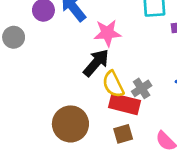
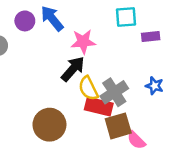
gray cross: (142, 88) -> (114, 92), size x1.5
brown square: (123, 134) -> (118, 126), moved, size x1.5

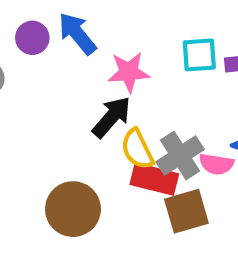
cyan square: (126, 17) -> (199, 55), moved
pink semicircle: (136, 140) -> (216, 164), moved, turned -36

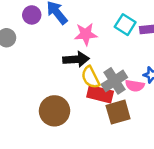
cyan square: (199, 55) -> (125, 25), turned 36
black arrow: (112, 117) -> (76, 59), turned 45

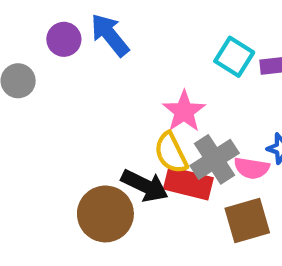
pink star: (86, 34) -> (184, 111), moved, turned -30
black arrow: (76, 59) -> (145, 186), moved, turned 30
brown square: (118, 112) -> (247, 220), moved

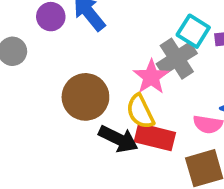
gray cross: (215, 159) -> (177, 59), moved
brown circle: (105, 214) -> (85, 97), moved

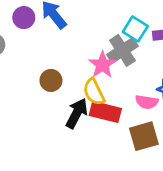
brown circle: (85, 97) -> (51, 80), size x0.6
black arrow: (118, 139) -> (77, 113), turned -88

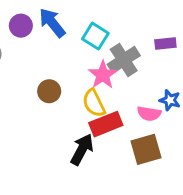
cyan square: (135, 29) -> (95, 36), moved
red rectangle: (105, 112) -> (106, 124), turned -36
black arrow: (77, 113) -> (82, 149), moved

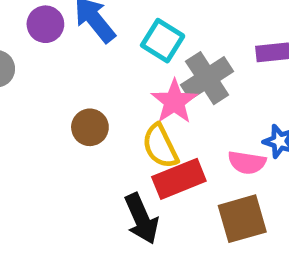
black arrow: (82, 149) -> (141, 219), turned 128

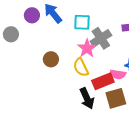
cyan square: (163, 41) -> (82, 22), turned -30
red rectangle: (179, 179) -> (103, 81), moved
black arrow: (141, 219) -> (87, 98), moved

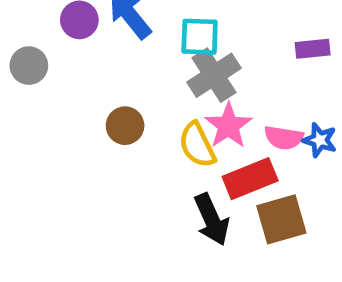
gray cross: (101, 38) -> (214, 75), moved
pink star: (87, 48) -> (228, 126), moved
pink semicircle: (118, 74) -> (284, 138), moved

